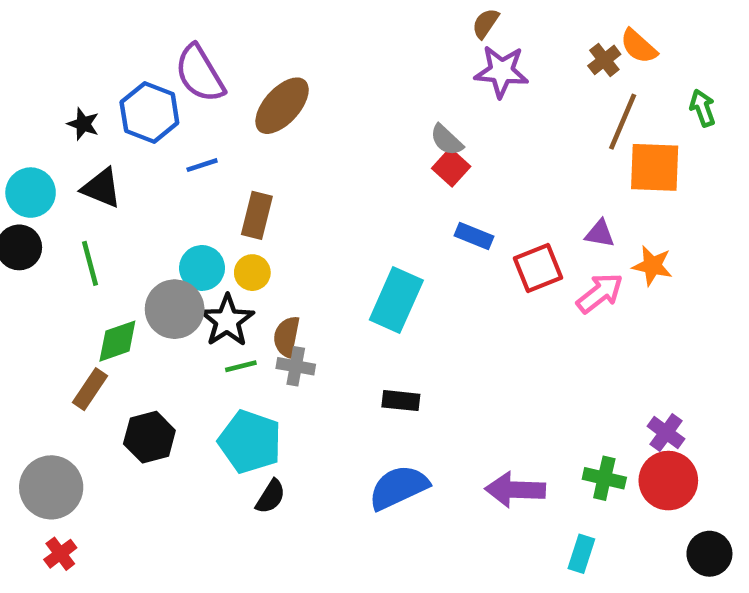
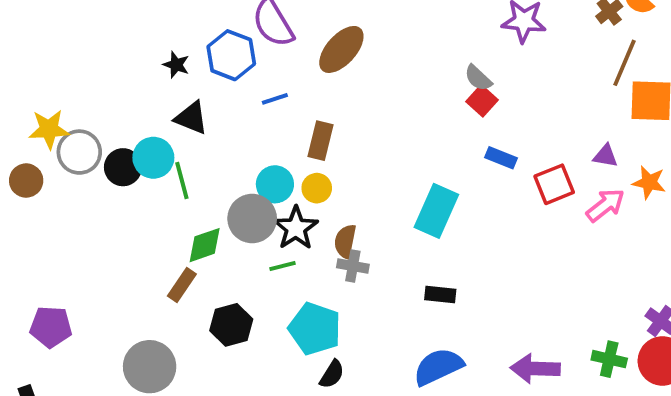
cyan circle: (31, 193) -> (153, 158), moved
green line: (241, 366) -> (283, 266), moved

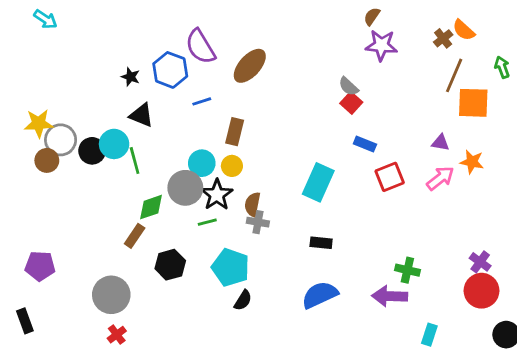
brown circle: (26, 181) -> (47, 160), moved
red square: (554, 184) -> (390, 177), moved
green cross: (609, 359) -> (407, 270), moved

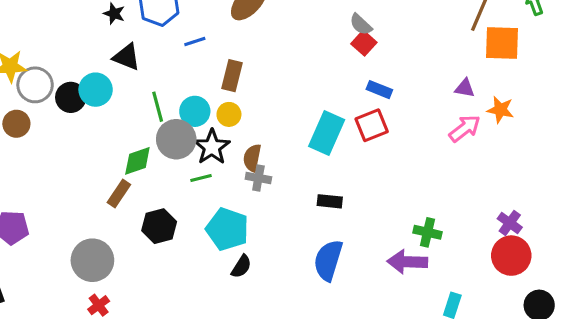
brown circle: (47, 160) -> (16, 124), moved
green line: (135, 160) -> (158, 107), moved
red square: (390, 177) -> (372, 125), moved
blue semicircle: (320, 295) -> (328, 260), turned -48

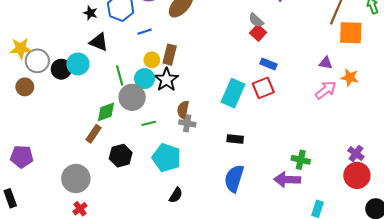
yellow circle: (229, 114) -> (152, 60), moved
black star: (212, 147) -> (166, 80), moved
black semicircle: (241, 266) -> (176, 195), moved

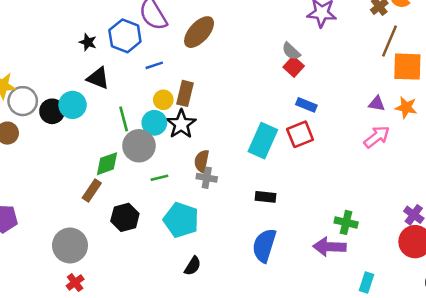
orange star: (350, 78) -> (406, 107), moved

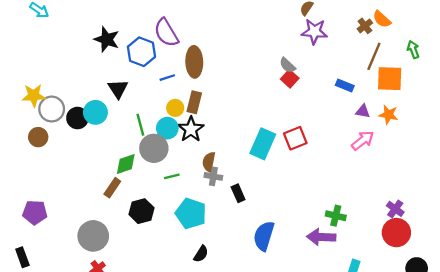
brown ellipse: (199, 32) -> (194, 62), moved, turned -44
black star: (88, 42) -> (107, 39), moved, size x1.6
black triangle: (98, 78) -> (118, 89), turned 35
blue rectangle: (306, 105) -> (345, 85), moved
black rectangle: (266, 197) -> (238, 193), moved, turned 60

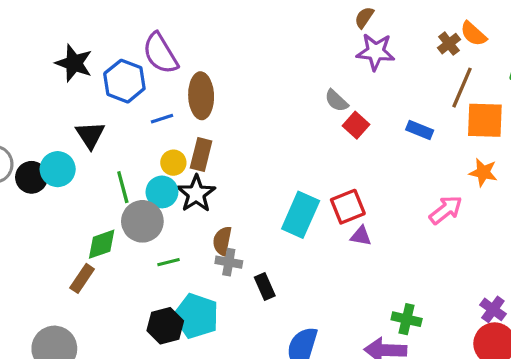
red square: (290, 79) -> (356, 125), moved
purple triangle: (363, 111) -> (361, 236), moved
black hexagon: (141, 211) -> (165, 326), moved

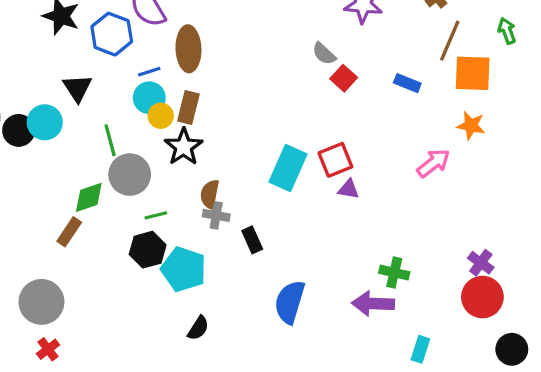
cyan circle: (162, 192) -> (149, 98), moved
black hexagon: (165, 326) -> (148, 250), moved

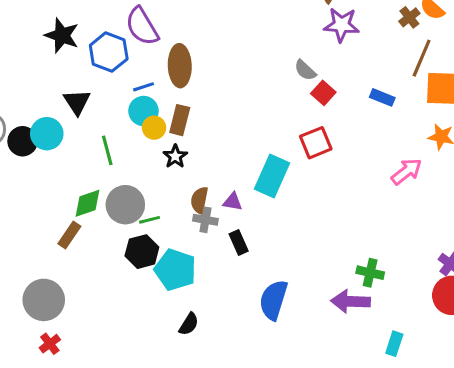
black star: (184, 147) -> (175, 156), size x0.7
red square: (335, 160) -> (316, 143), moved
gray circle: (130, 175) -> (125, 205), moved
purple triangle: (348, 189) -> (233, 202), moved

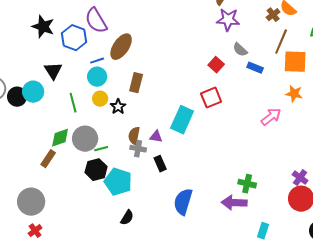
brown ellipse: (180, 66) -> (121, 47), turned 36
gray semicircle: (305, 70) -> (240, 50), moved
brown rectangle: (180, 120) -> (136, 83), moved
yellow circle: (154, 128) -> (100, 99), moved

